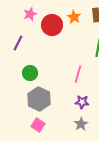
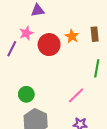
purple line: (18, 43) -> (12, 49), moved
pink line: (78, 74) -> (76, 95), turned 30

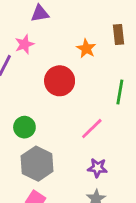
brown rectangle: (95, 34) -> (118, 34), moved
red circle: (49, 45) -> (60, 81), moved

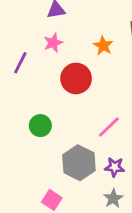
pink star: (24, 44) -> (53, 43), moved
gray hexagon: (37, 164) -> (79, 163), moved

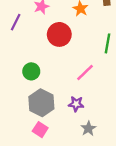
gray hexagon: (79, 163) -> (41, 103), moved
purple star: (115, 167) -> (76, 104), moved

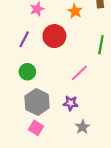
purple line: (16, 22) -> (24, 39), moved

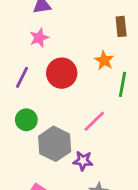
orange star: (75, 11) -> (104, 60), moved
gray hexagon: (37, 102) -> (55, 144), moved

